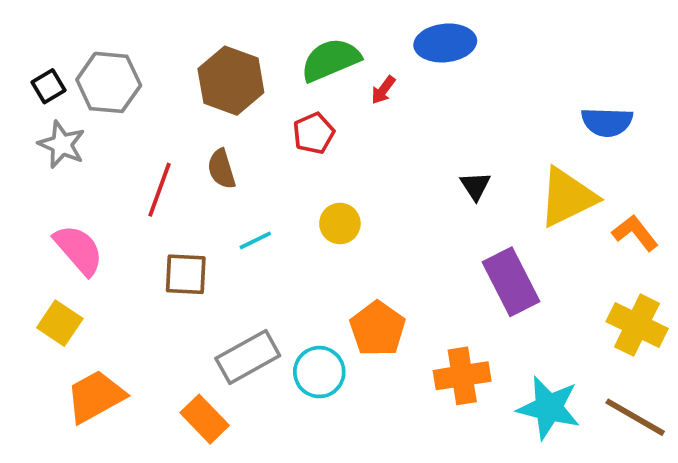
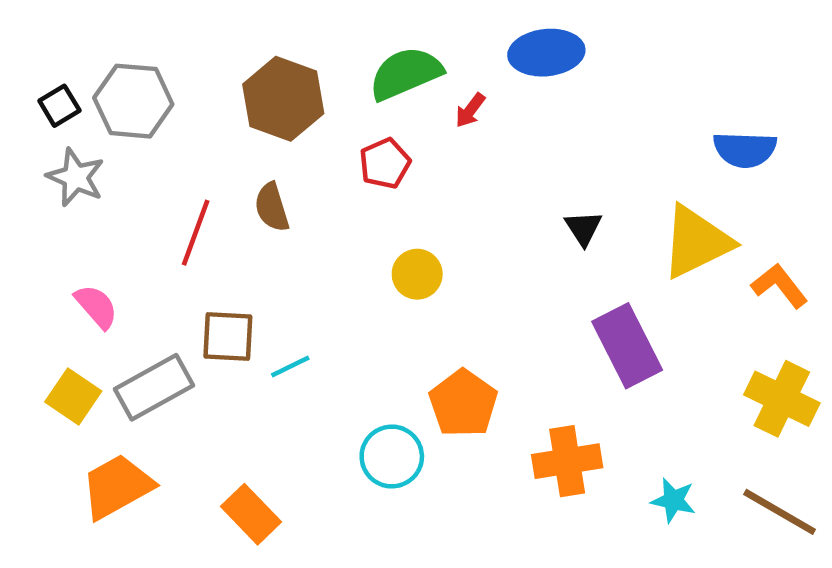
cyan line: (255, 240) -> (290, 366), moved
pink semicircle: (79, 250) -> (96, 306), size x0.7
gray rectangle: (248, 357) -> (154, 387), moved
cyan star: (549, 408) -> (673, 500), size x0.6

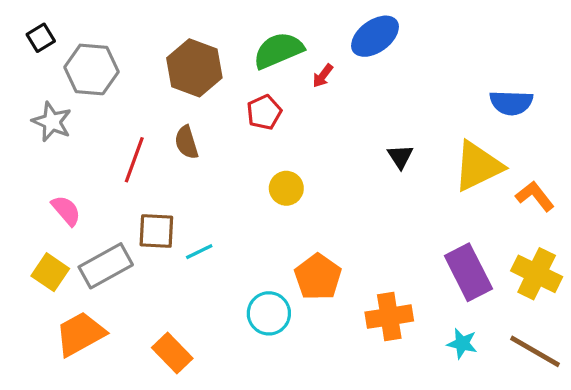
blue ellipse: (546, 53) -> (375, 36), turned -30
black square: (59, 106) -> (41, 38), moved
purple rectangle: (627, 346) -> (468, 272), moved

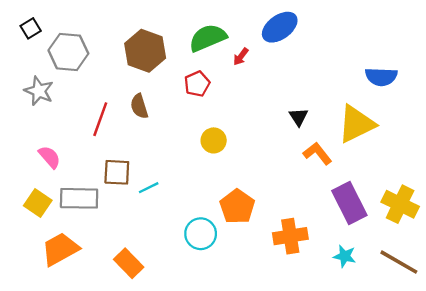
orange L-shape: (535, 196) -> (317, 153), moved
gray rectangle: (106, 266) -> (79, 198), turned 30

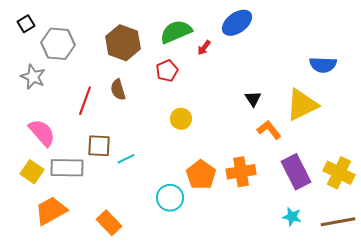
pink semicircle: (50, 157) -> (42, 133), size x1.4
orange cross: (290, 236) -> (241, 172), moved
brown line: (399, 262) -> (338, 222), turned -40

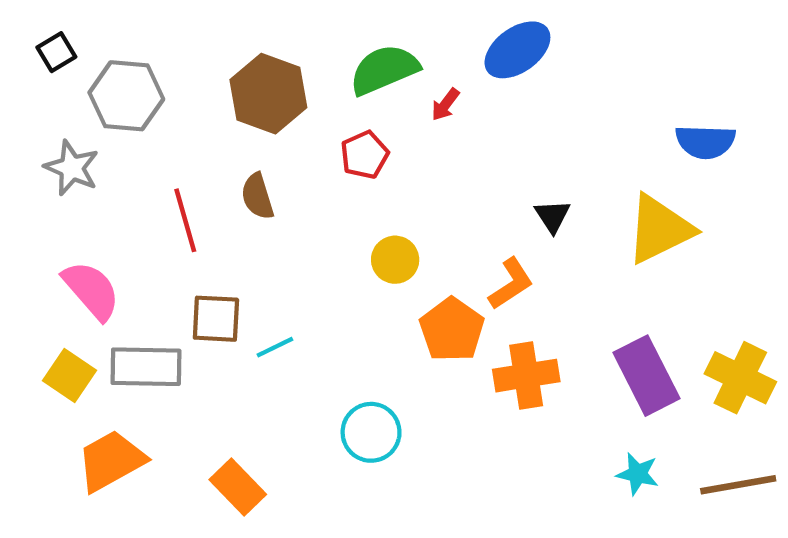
red line: (85, 101) -> (185, 220), turned -36
orange L-shape: (269, 130) -> (511, 284), moved, turned 95
orange pentagon: (201, 175) -> (452, 330), moved

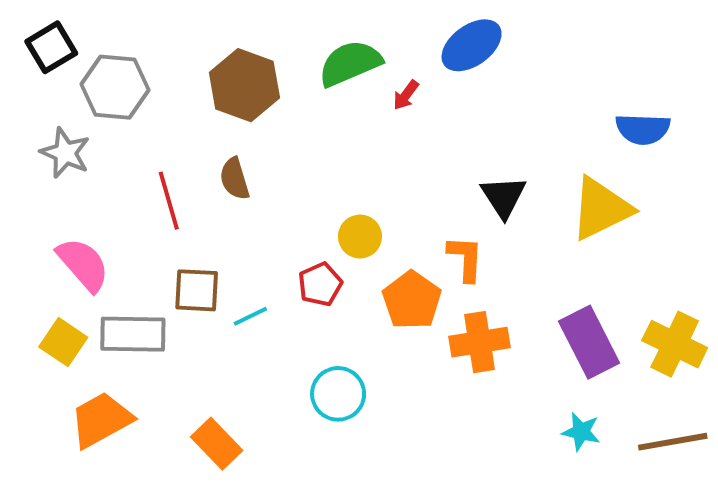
black square: (56, 52) -> (51, 47), size x1.4
red pentagon: (364, 155) -> (320, 284), moved
black triangle: (552, 216) -> (503, 197), size x1.4
orange L-shape: (511, 284) -> (466, 258), turned -54

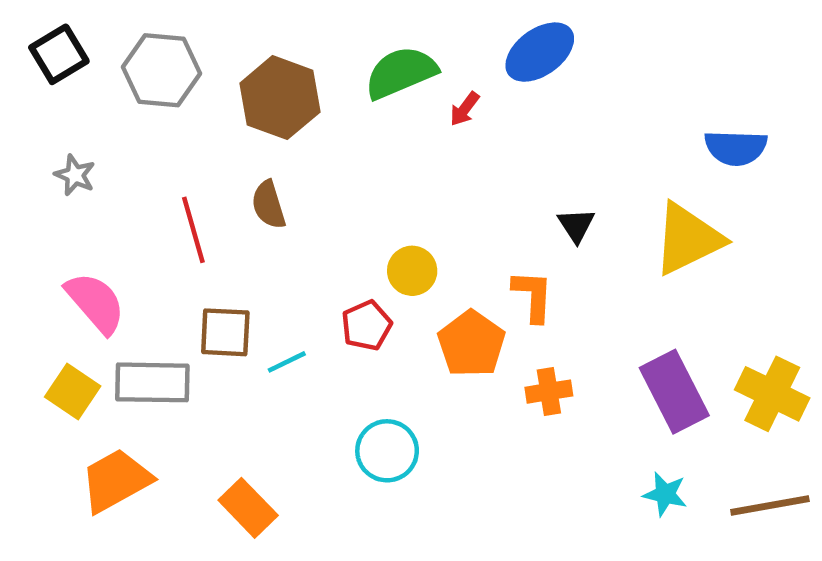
gray hexagon: (115, 87) -> (161, 70), moved
gray star: (65, 153) -> (75, 175), size x0.7
black triangle: (503, 197) -> (576, 225), size x0.7
orange cross: (480, 342) -> (549, 392), size x0.7

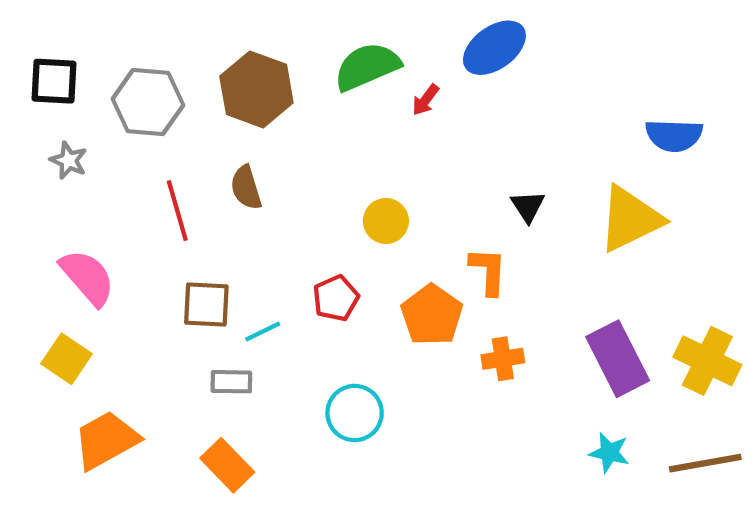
black square: (59, 54) -> (54, 81), moved, turned 34
gray hexagon: (161, 70) -> (148, 102), moved
yellow circle: (412, 271) -> (386, 221), moved
gray rectangle: (152, 382) -> (231, 382), moved, size x0.6

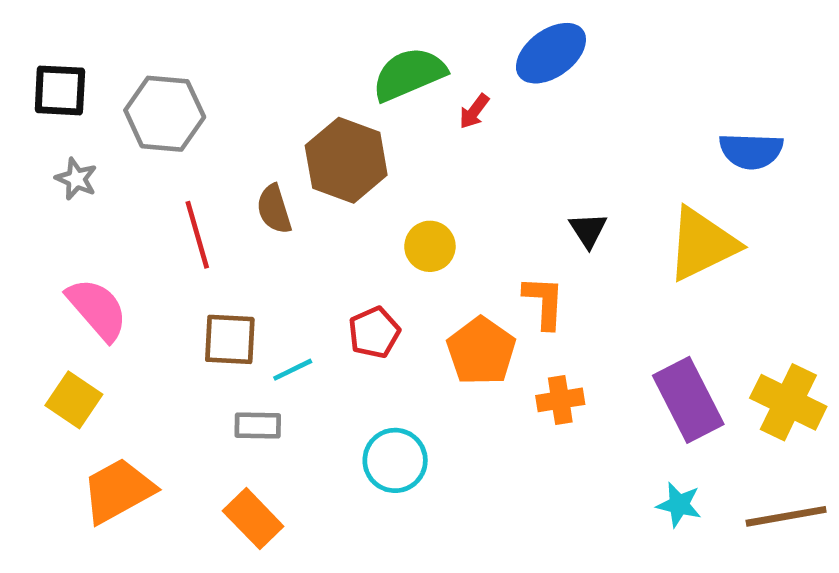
brown hexagon: (256, 89) -> (346, 160), moved

